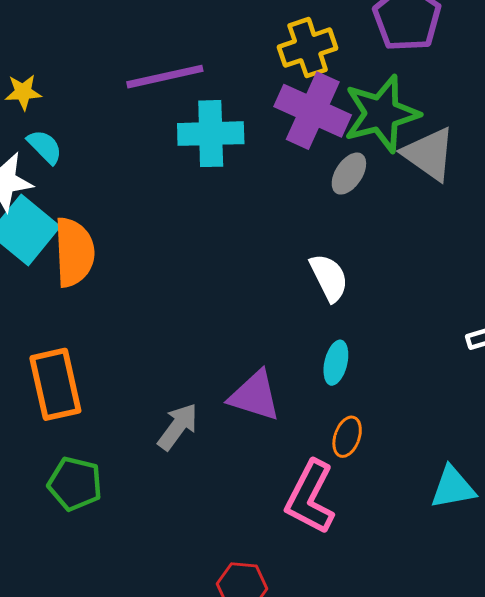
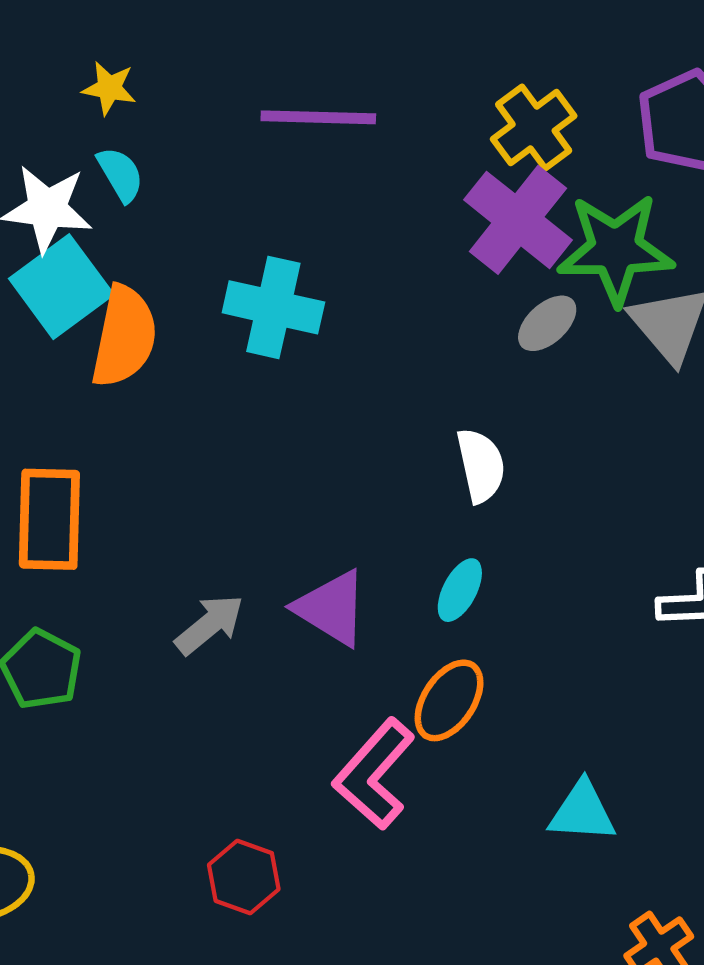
yellow cross: (308, 48) -> (534, 128), turned -32
cyan cross: (211, 134) -> (273, 307), moved
orange ellipse: (347, 437) -> (449, 700), size x1.4

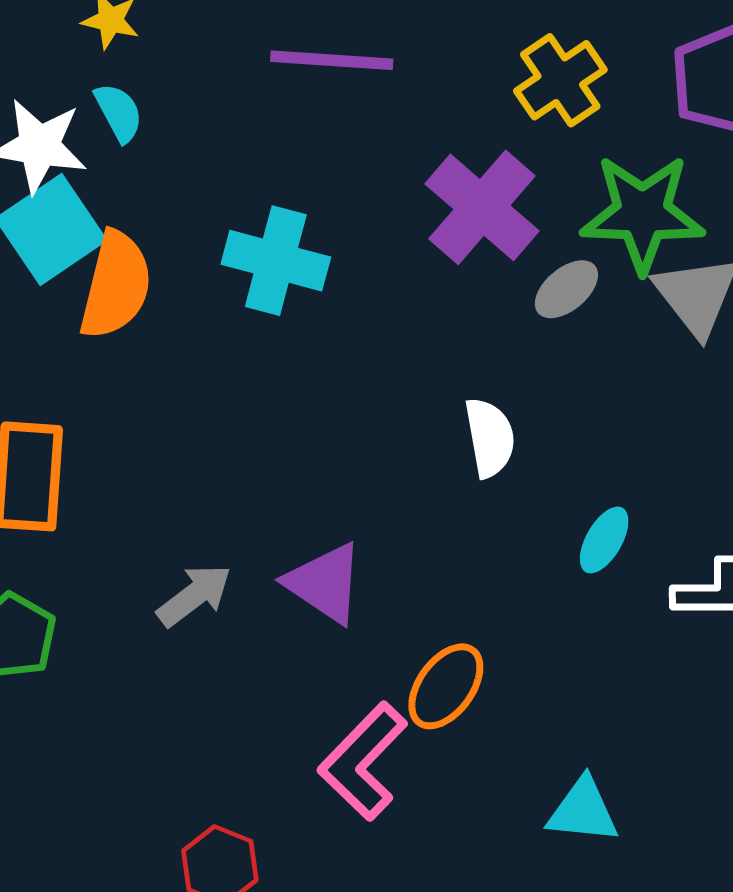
purple cross: (518, 220) -> (482, 207), moved
cyan ellipse: (460, 590) -> (604, 540), moved

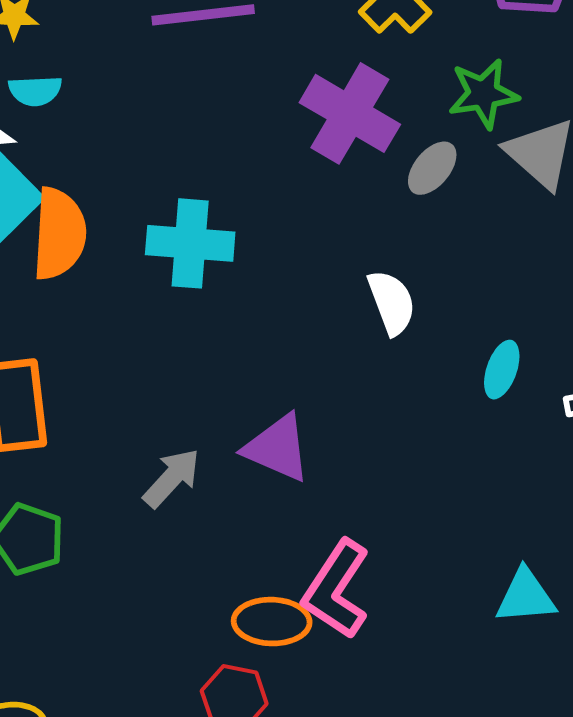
cyan semicircle: (119, 113) -> (35, 91), turned 126
green star: (642, 213) -> (483, 94), size x0.7
cyan cross: (276, 261) -> (190, 243), moved
orange ellipse: (446, 686) -> (272, 622), moved, turned 66

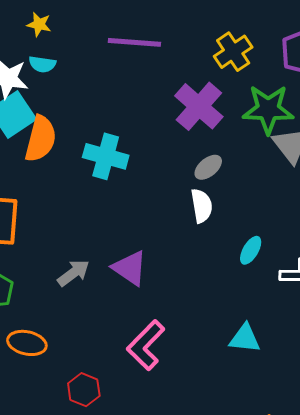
green star: (483, 94) -> (268, 109), size x1.4
gray ellipse: (432, 168) -> (208, 167), moved
cyan triangle: (526, 596) -> (245, 338), moved
orange ellipse: (272, 622) -> (27, 343), moved

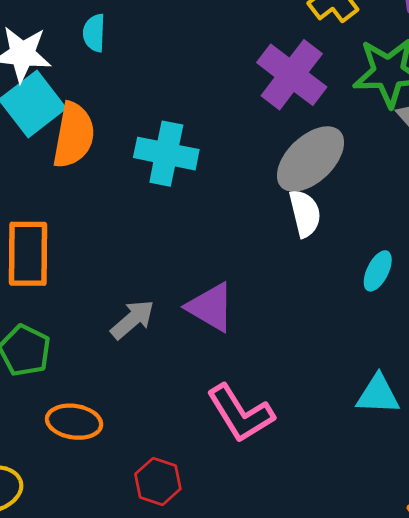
cyan semicircle: (42, 64) -> (94, 33), moved, turned 88
gray ellipse: (208, 167) -> (310, 159), size x1.8
pink L-shape: (146, 345) -> (240, 413), turned -72

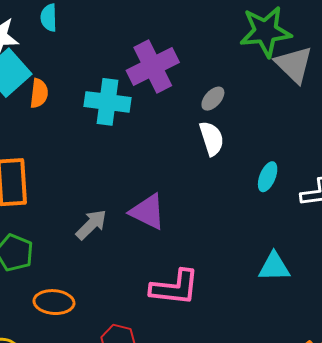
purple cross: (292, 75) -> (153, 66), moved, turned 30
orange semicircle: (74, 135) -> (39, 93), size x0.6
gray ellipse: (310, 159) -> (213, 99), size x0.5
pink L-shape: (240, 413) -> (175, 288), turned -48

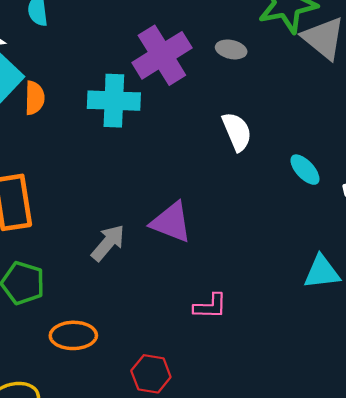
gray ellipse: (213, 99) -> (231, 49), moved, turned 65
cyan ellipse: (268, 177) -> (305, 170), turned -60
pink L-shape: (175, 288) -> (210, 306), size x0.6

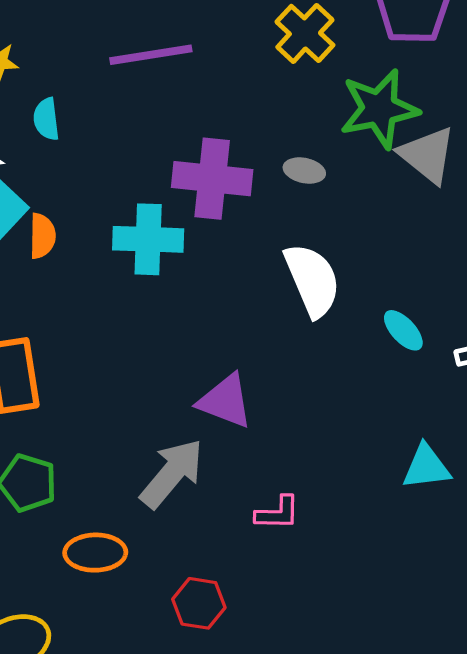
purple cross: (162, 55) -> (212, 179), turned 38
white semicircle: (237, 132) -> (312, 280), size x1.4
gray arrow: (108, 243) -> (172, 473), moved, size x1.4

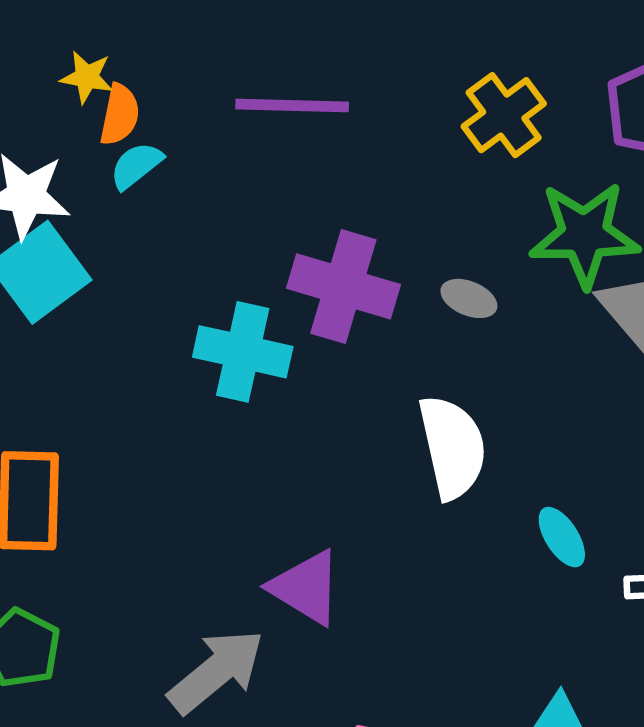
cyan semicircle: (46, 119) -> (136, 166), turned 48
orange semicircle: (42, 236) -> (120, 115), moved

